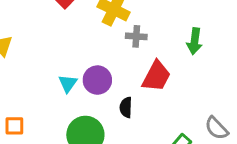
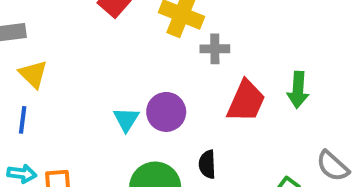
green arrow: (195, 41) -> (298, 90), moved
black semicircle: (126, 107) -> (207, 164), moved

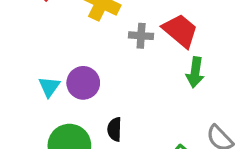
gray cross: (215, 49) -> (141, 36), moved
red trapezoid: (246, 101) -> (180, 31), moved, turned -78

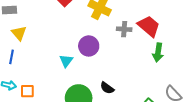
purple circle: (83, 83) -> (89, 46), moved
black semicircle: (115, 129) -> (107, 88), turned -56

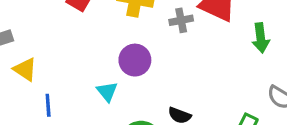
green arrow: (158, 52) -> (261, 38), moved
blue line: (11, 57) -> (48, 105), moved

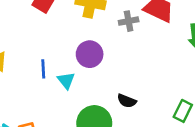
blue line: (48, 105) -> (43, 69), moved

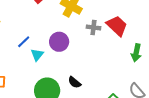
blue line: (43, 69) -> (24, 42), turned 32

